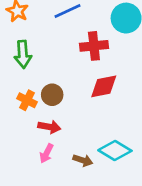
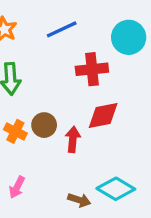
red arrow: (49, 127) -> (73, 139), moved, turned -95
pink arrow: (47, 153) -> (17, 187), moved

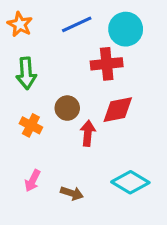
cyan circle: (129, 37) -> (126, 29), moved
brown circle: (44, 125) -> (67, 108), moved
brown arrow: (79, 200) -> (72, 193), moved

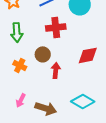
red cross: (107, 64) -> (56, 27), moved
red diamond: (118, 110) -> (88, 55), moved
brown arrow: (72, 193) -> (46, 108), size x1.5

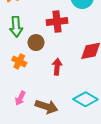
brown circle: (43, 54) -> (36, 43), moved

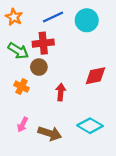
red cross: (57, 21) -> (43, 43), moved
green arrow: (16, 27) -> (18, 51), turned -54

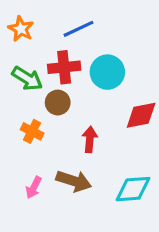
cyan circle: (87, 20) -> (107, 72), moved
cyan diamond: (90, 126) -> (133, 189), turned -35
brown arrow: (50, 133) -> (74, 181), moved

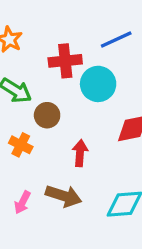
blue line: (79, 29) -> (116, 40), moved
red cross: (64, 67) -> (65, 61), moved

